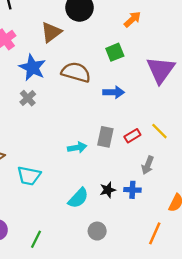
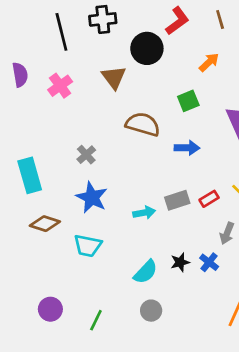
brown triangle: (51, 32) -> (114, 77), turned -30
blue star: (32, 68) -> (92, 197), moved
gray rectangle: (105, 137) -> (177, 200), turned 60
blue cross: (132, 190) -> (209, 262), turned 35
gray circle: (97, 231) -> (151, 311), moved

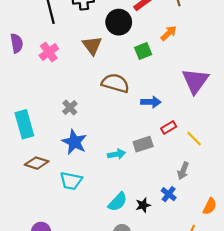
green square: (188, 101) -> (143, 51), moved
red rectangle: (209, 199) -> (169, 128), moved
black star: (180, 262) -> (143, 205), moved

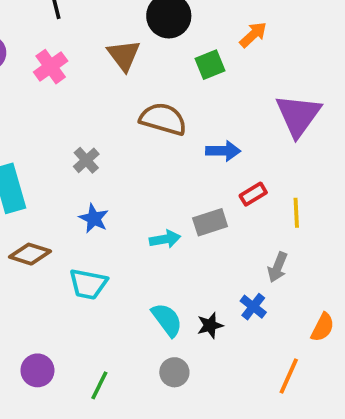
yellow line: (194, 139) -> (296, 213), turned 42
blue star: (74, 142) -> (94, 218), size x0.7
cyan semicircle: (118, 202) -> (167, 320), turned -80

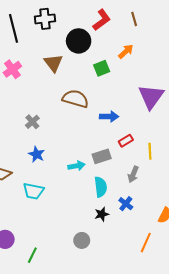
gray arrow: (278, 267) -> (133, 174), moved
cyan semicircle: (167, 320) -> (101, 187), moved, turned 30
green line: (99, 385) -> (32, 255), moved

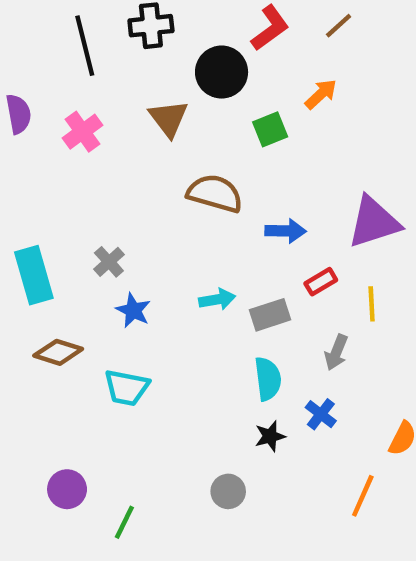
brown line: (134, 19) -> (339, 26), turned 64
purple triangle: (151, 97) -> (374, 222), moved, turned 36
gray cross: (32, 122) -> (109, 262), moved
cyan arrow: (76, 166) -> (217, 299), moved

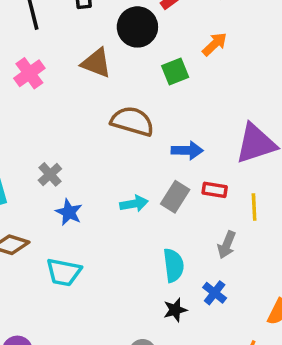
brown triangle: (169, 118) -> (96, 63), turned -32
red rectangle: (321, 282) -> (215, 190), turned 40
gray rectangle: (270, 315) -> (175, 197), moved, turned -40

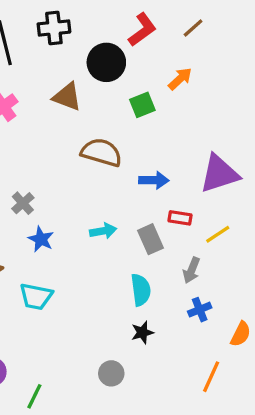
gray rectangle: (175, 197) -> (151, 239), moved, turned -56
yellow line: (254, 207) -> (218, 234), turned 60
blue cross: (215, 293) -> (200, 310), moved, turned 30

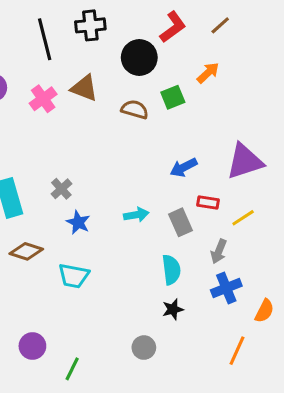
brown triangle: (67, 97) -> (84, 88), moved
brown semicircle: (101, 152) -> (135, 109), moved, size x0.7
blue arrow: (154, 180) -> (184, 167), turned 152
blue cross: (200, 310) -> (226, 288), size x1.4

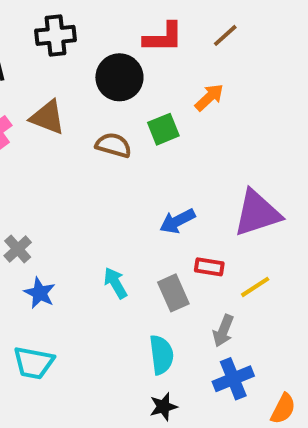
red L-shape: (173, 27) -> (163, 37), turned 36
cyan arrow: (136, 215) -> (115, 283), turned -110

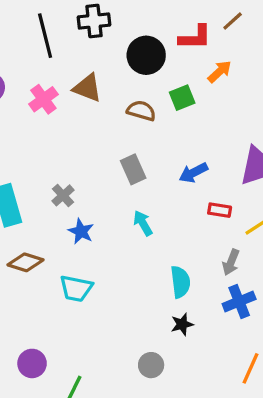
red L-shape: (163, 37) -> (195, 37), moved
gray rectangle: (173, 293) -> (133, 169), moved

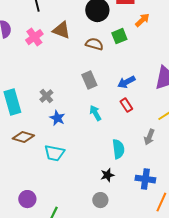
red rectangle: (220, 210) -> (126, 105), moved, turned 48
blue cross: (239, 301) -> (145, 179), moved, turned 30
black star: (182, 324) -> (107, 175), moved

